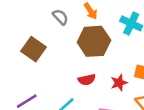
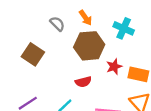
red star: (119, 83) -> (114, 67), moved

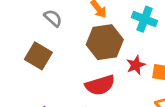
gray semicircle: (57, 24) -> (53, 18), moved
red semicircle: (83, 82) -> (100, 85), size x1.5

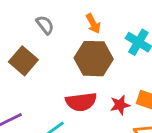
red star: (136, 65) -> (120, 105), moved

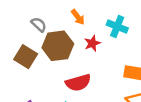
brown hexagon: (94, 59) -> (58, 46), moved
red star: (120, 105) -> (92, 43), moved

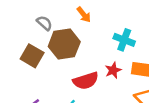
cyan cross: (117, 26) -> (124, 40), moved
red star: (92, 43) -> (113, 70), moved

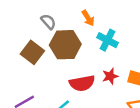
cyan cross: (124, 40) -> (108, 40), moved

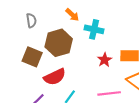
gray semicircle: (48, 22) -> (31, 21), moved, turned 48
red semicircle: (82, 83) -> (55, 77), moved

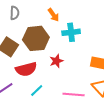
cyan cross: (94, 29) -> (71, 32), turned -30
red star: (105, 60) -> (56, 61), moved

